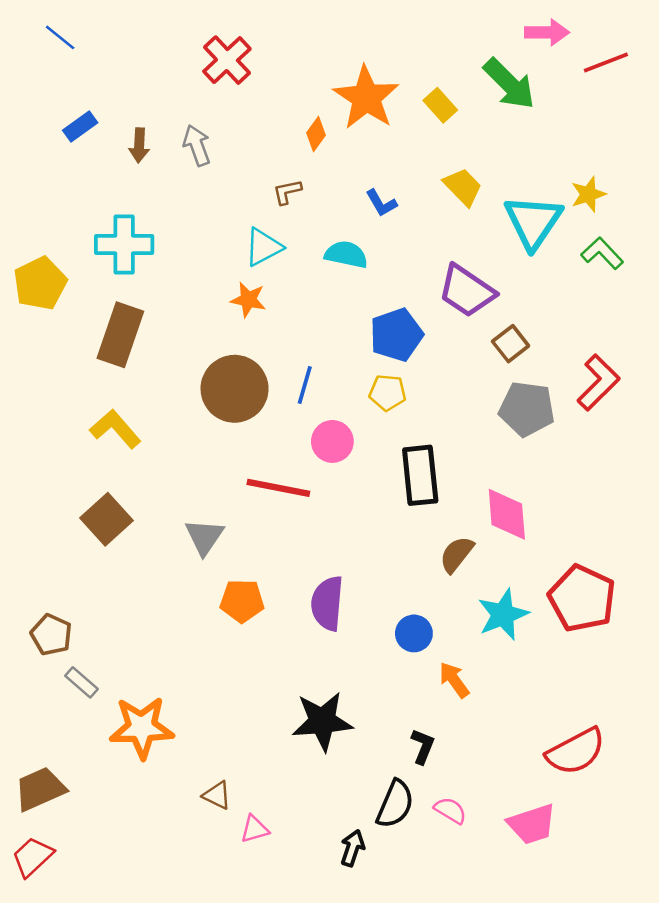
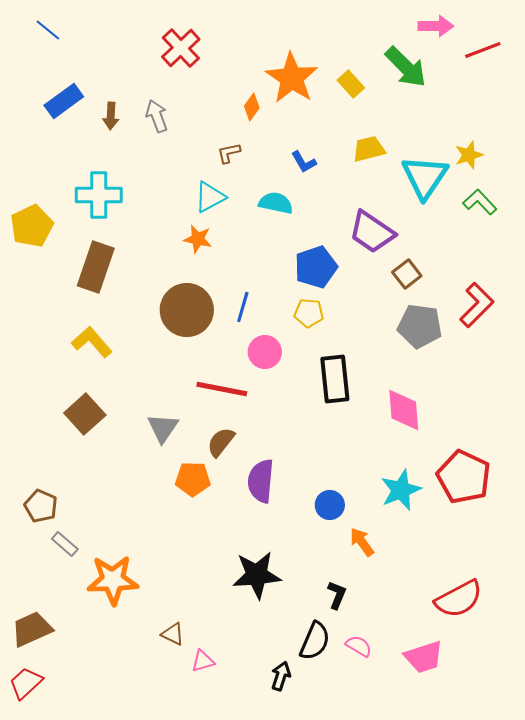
blue rectangle: (80, 127) -> (64, 101), size x1.4
yellow trapezoid: (463, 187) -> (369, 149), turned -60
brown semicircle: (457, 554) -> (221, 442), moved

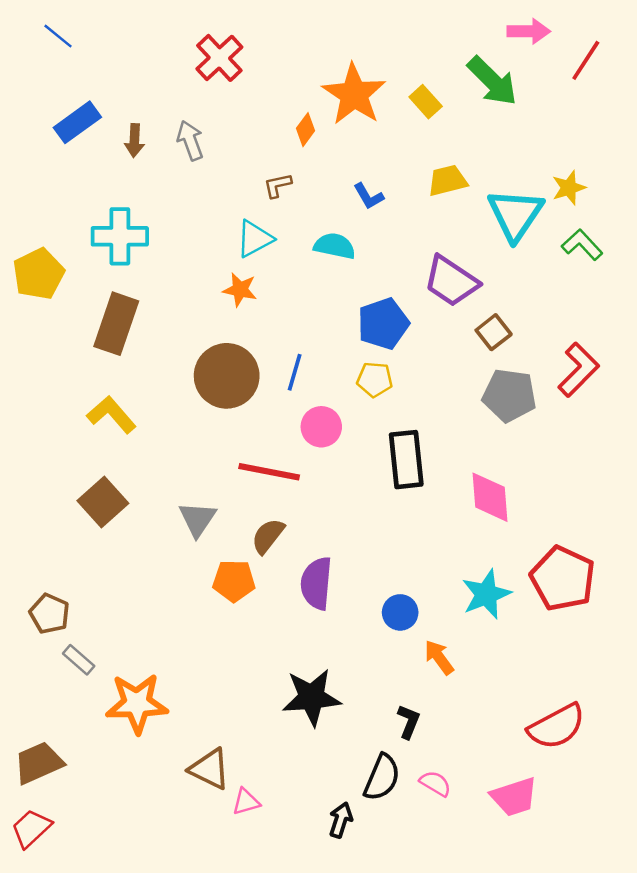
red line: (483, 50) -> (586, 60), turned -36
brown triangle: (173, 634) -> (210, 769), size x1.5

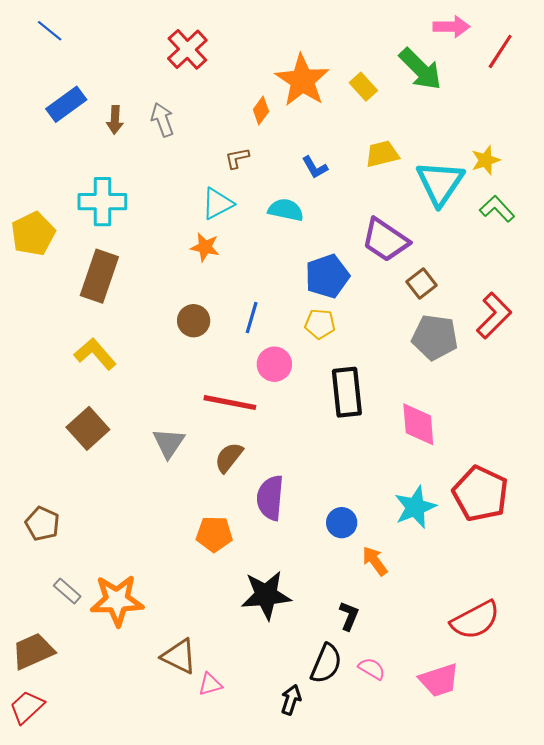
brown circle: (227, 376) -> (194, 321), size x0.6
orange pentagon: (234, 581) -> (214, 534), moved
gray rectangle: (79, 660) -> (67, 591), moved

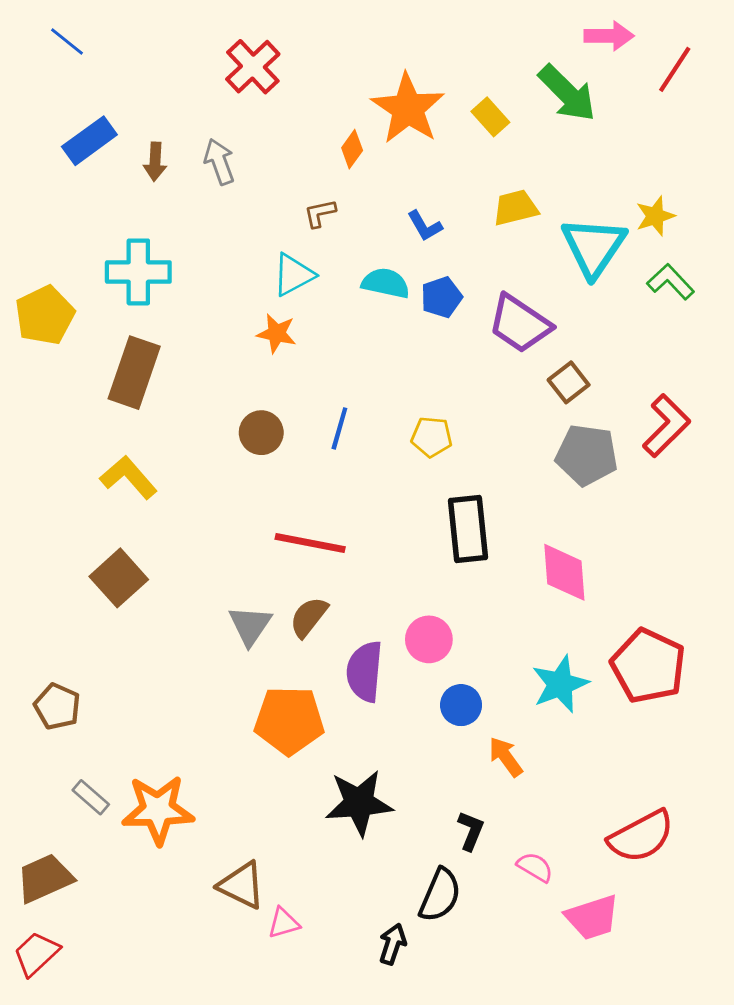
blue pentagon: (327, 276) -> (441, 297), moved, size x0.7
pink circle: (274, 364) -> (429, 639), moved
gray triangle: (169, 443) -> (250, 625), moved
orange pentagon: (214, 534) -> (289, 720), size x1.4
pink semicircle: (372, 669) -> (535, 867), moved

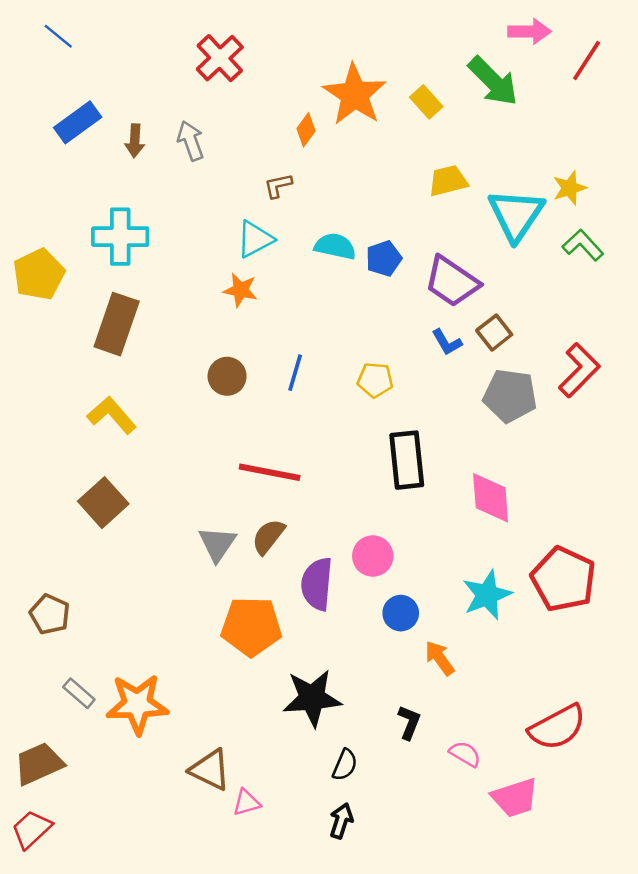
blue L-shape: (425, 226) -> (447, 342), moved
black semicircle: (440, 895) -> (345, 765), moved, size x0.7

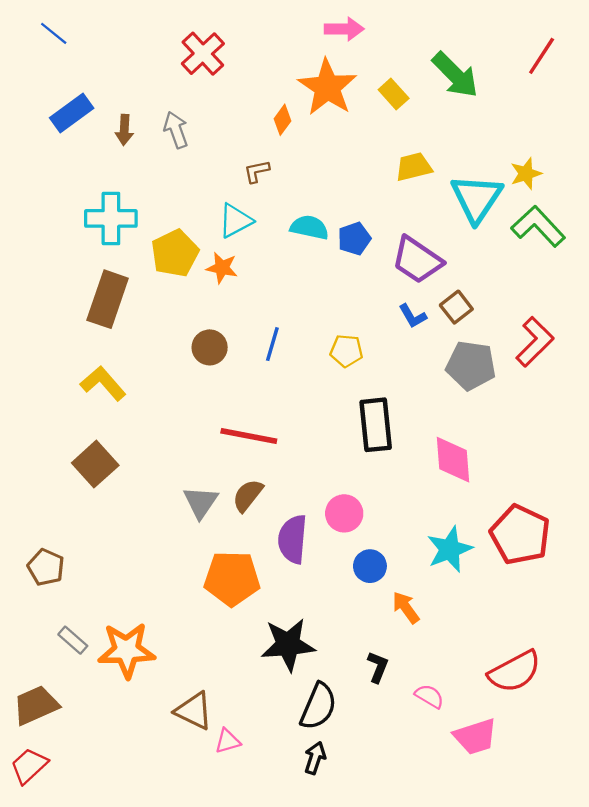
pink arrow: (529, 31) -> (344, 29), moved
green L-shape: (583, 245) -> (538, 226), size x1.4
yellow pentagon: (39, 274) -> (175, 253), moved
black semicircle: (345, 765) -> (318, 706), size x1.6

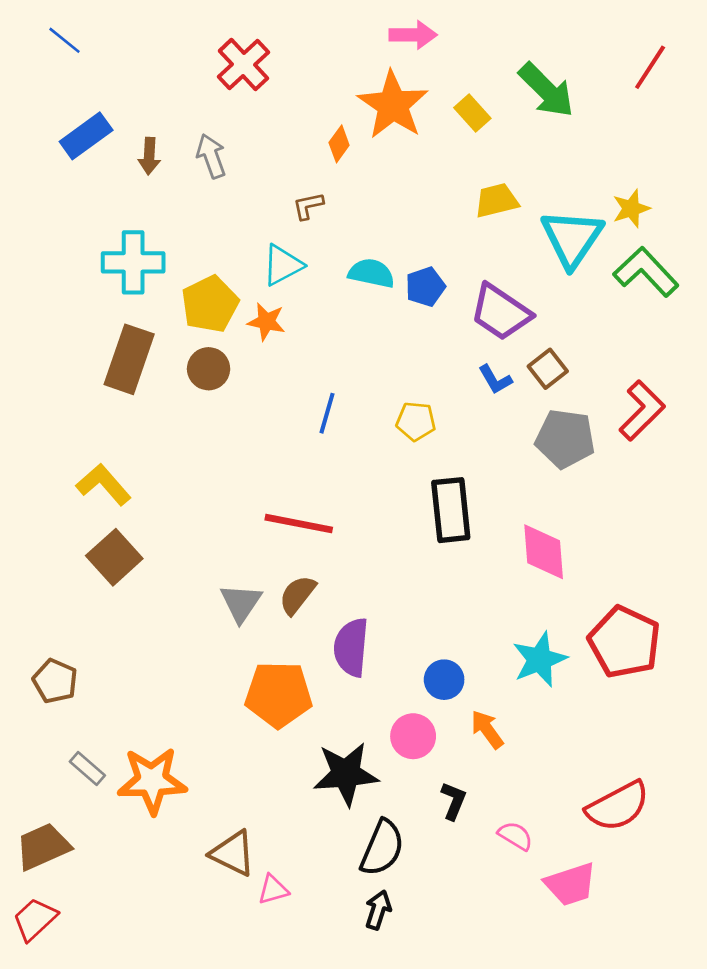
brown circle: (210, 347) -> (209, 369), moved
yellow L-shape: (103, 383) -> (104, 484), moved
pink circle: (344, 513) -> (413, 736), moved

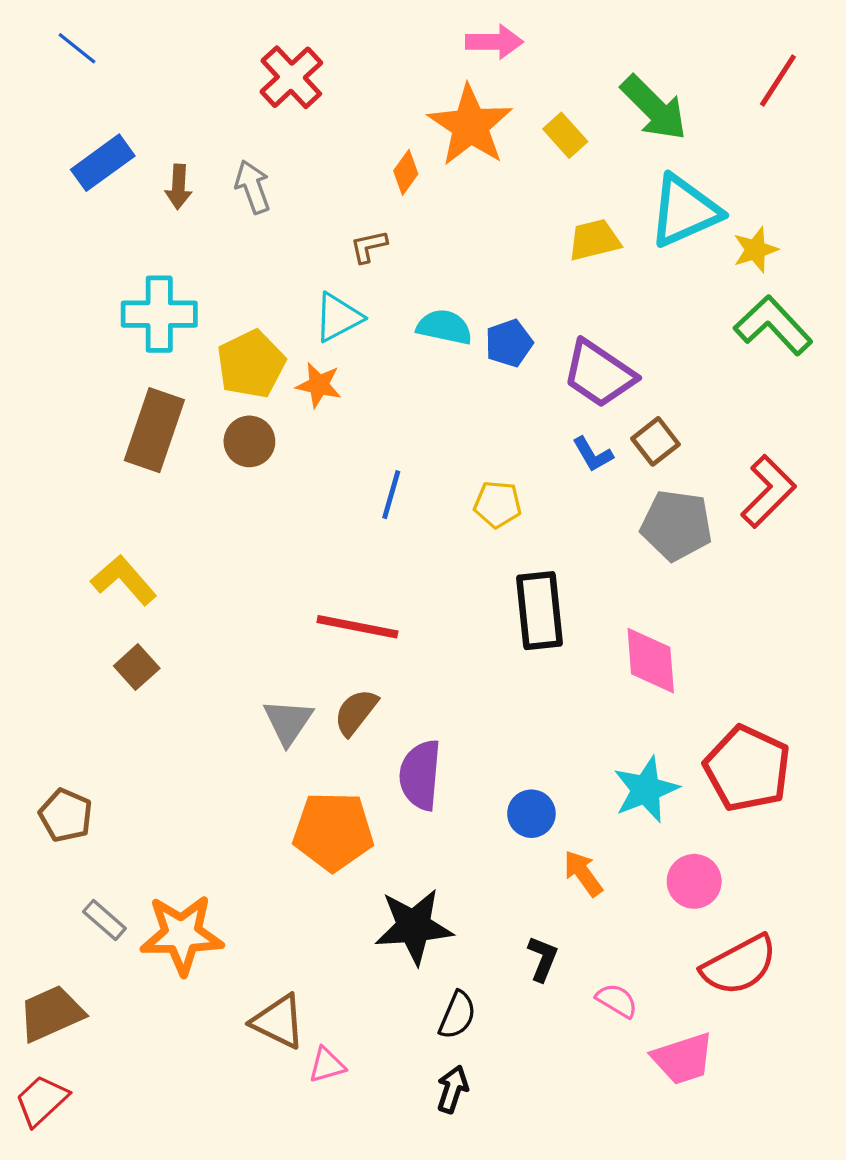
cyan triangle: (572, 238) -> (685, 211), moved, turned 32
brown square: (114, 557) -> (137, 667), size x0.7
pink circle: (413, 736) -> (694, 881), moved
black semicircle: (382, 848) -> (457, 1015), size x0.7

